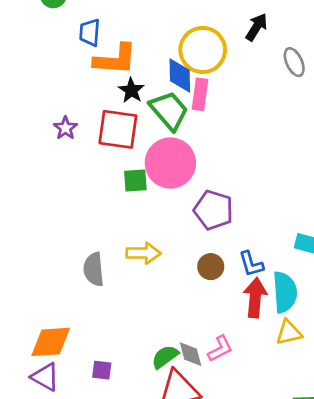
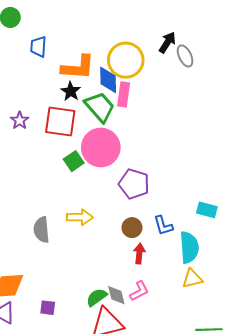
orange L-shape: (115, 59) -> (78, 67), moved
gray ellipse: (294, 62) -> (185, 56), moved
green square: (135, 180) -> (74, 161), turned -30
red arrow: (255, 298) -> (139, 254), moved, size x0.7

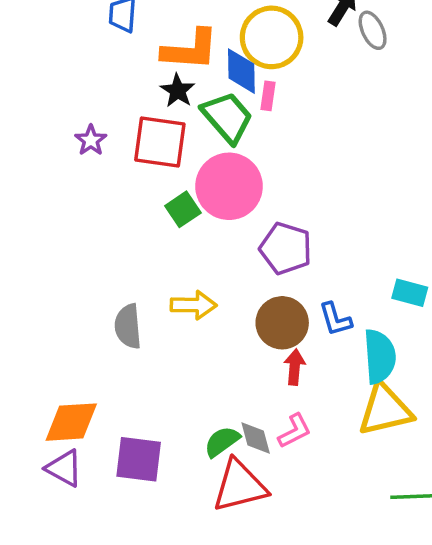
pink rectangle: (124, 94) -> (268, 96), size x0.7
brown circle: (132, 228) -> (282, 323), size x1.5
yellow triangle: (192, 279) -> (385, 410), size x1.6
purple square: (48, 308) -> (139, 459), size x1.8

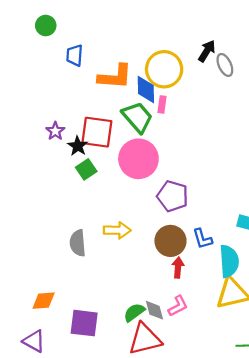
black star: (178, 91) -> (78, 146), moved
green square: (183, 209) -> (86, 169), moved
orange diamond: (71, 422) -> (44, 301), size x0.7
purple triangle: (64, 468) -> (34, 341), moved

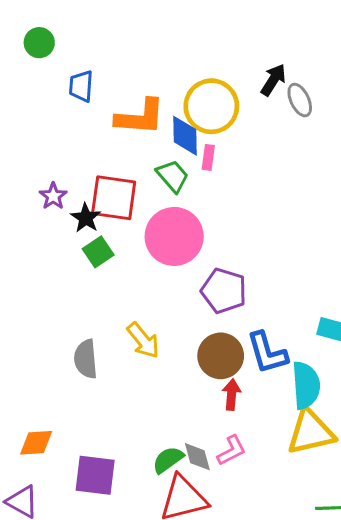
green trapezoid: (137, 117) -> (173, 176), size x0.7
yellow arrow: (117, 230) -> (143, 340), turned 50
blue L-shape: (202, 239) -> (267, 353), size x1.4

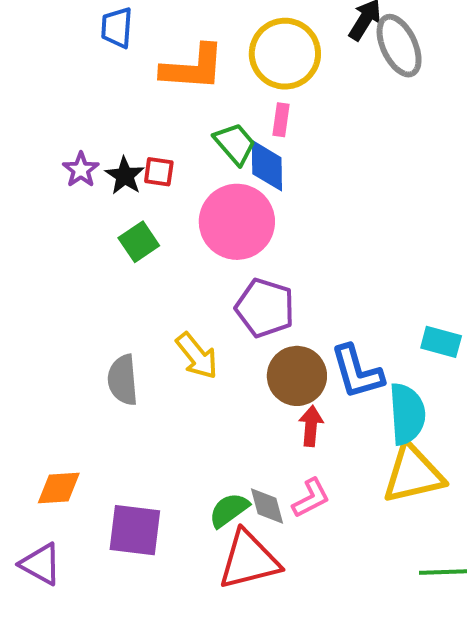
gray ellipse: (300, 100) -> (399, 46), size x1.4
blue diamond: (185, 136) -> (267, 166), moved
red square: (114, 198) -> (159, 172), size x0.5
black star: (86, 218) -> (125, 176), moved
purple pentagon: (224, 291) -> (265, 308), moved

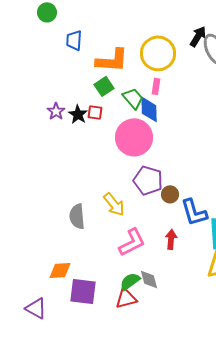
green square: (139, 242) -> (104, 86), moved
brown circle: (297, 376) -> (170, 194), moved, size x0.6
orange diamond: (59, 488) -> (60, 270), moved
pink L-shape: (311, 498) -> (132, 242), moved, size x1.4
red triangle: (249, 560) -> (126, 298), moved, size x0.7

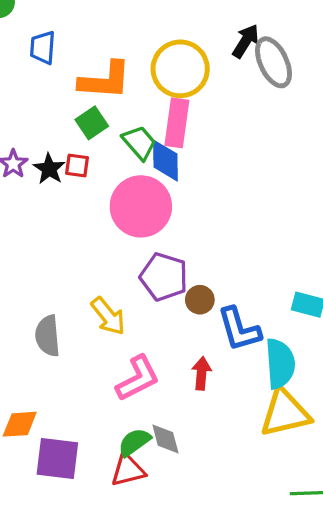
pink rectangle: (156, 86) -> (177, 123), size x1.8

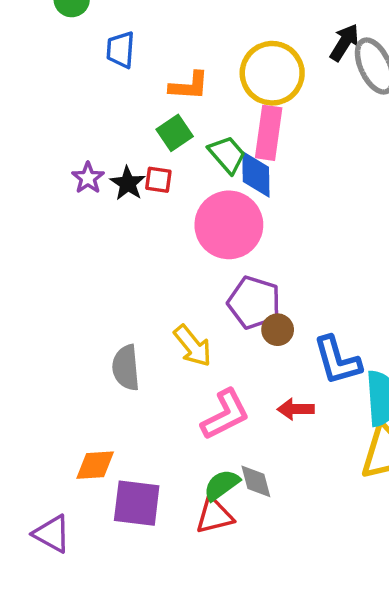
orange L-shape: (105, 80) -> (189, 86), size x0.7
brown circle: (200, 300) -> (278, 330), moved
red arrow: (201, 373) -> (296, 409), turned -96

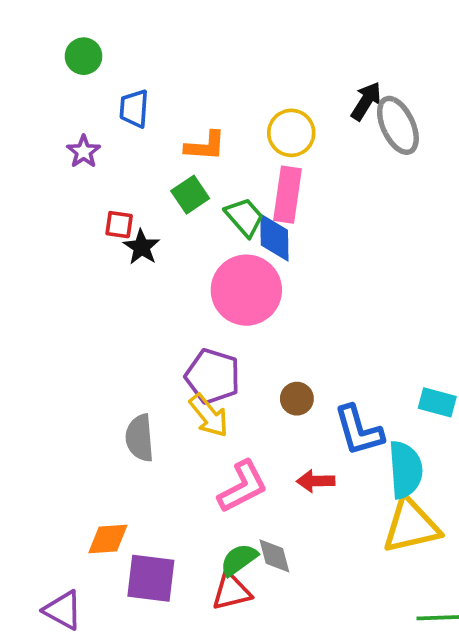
yellow circle: (272, 73) -> (291, 133), size x0.7
purple star: (88, 178) -> (84, 152), moved
red square: (158, 180) -> (119, 225), moved
purple pentagon: (254, 303) -> (213, 376), moved

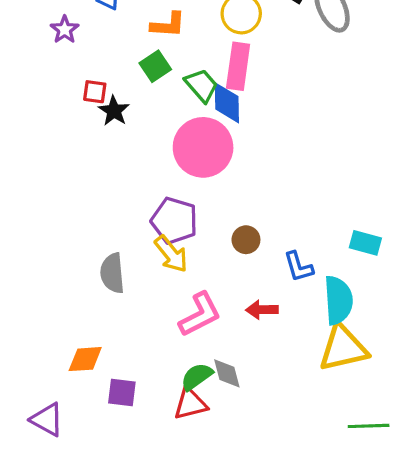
blue L-shape: (359, 430) -> (299, 267), size x0.7
purple square: (151, 578) -> (122, 393), size x0.7

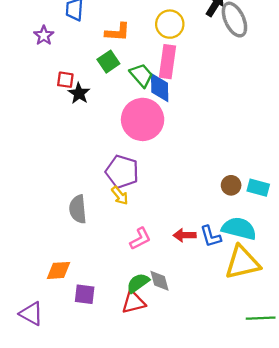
brown circle: (246, 240) -> (231, 185), moved
yellow arrow: (171, 254) -> (120, 196), size x0.7
blue L-shape: (299, 267) -> (211, 236), moved
cyan semicircle: (338, 300) -> (239, 228), turned -72
pink L-shape: (200, 315) -> (140, 239), size x0.7

